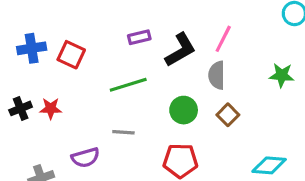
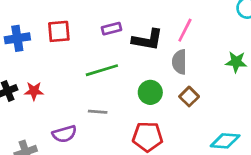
black L-shape: (180, 50) -> (148, 40), turned 40
red square: (71, 55) -> (59, 31), moved, turned -30

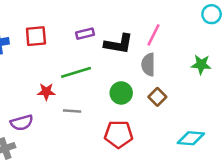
red star: (34, 91) -> (46, 92), moved
purple semicircle: (64, 134) -> (22, 123), moved

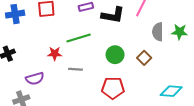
gray semicircle: (148, 65) -> (158, 32), moved

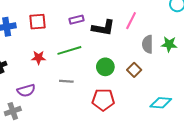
red star: (55, 54) -> (39, 58), moved

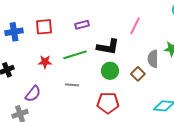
black L-shape: (103, 28) -> (108, 47), moved
gray semicircle: (148, 44) -> (153, 59), moved
purple semicircle: (26, 90) -> (33, 94), turned -36

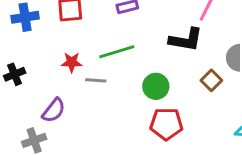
black L-shape: (108, 47) -> (186, 40), moved
green circle: (110, 71) -> (156, 86), moved
gray line: (72, 85) -> (96, 80), moved

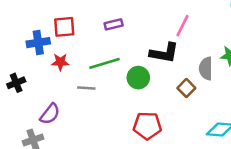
blue cross: (25, 17) -> (38, 43), moved
red star: (72, 62) -> (60, 62), moved
green circle: (156, 86) -> (138, 78), moved

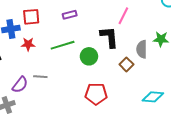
black L-shape: (164, 53) -> (109, 37), turned -105
gray line: (86, 88) -> (40, 77), moved

